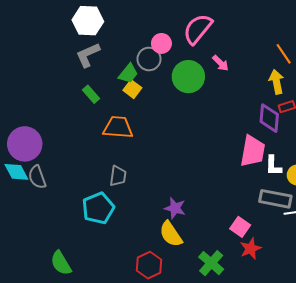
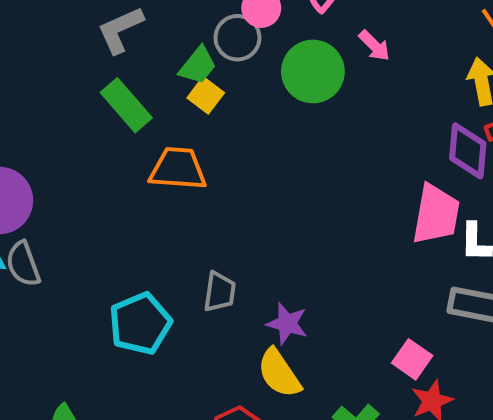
green rectangle: (91, 94) -> (126, 105), size x1.5
gray trapezoid: (118, 176) -> (220, 292), moved

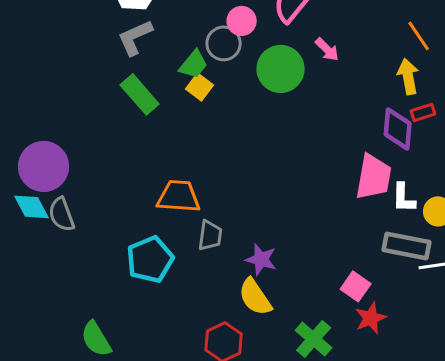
orange trapezoid: (178, 169) -> (179, 196), moved

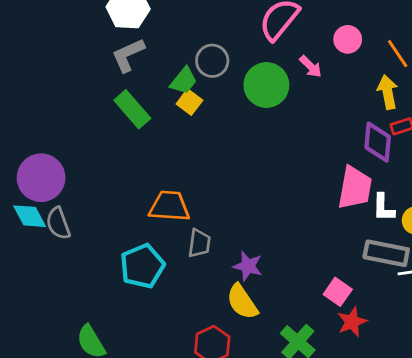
pink circle: (242, 21) -> (348, 39), moved

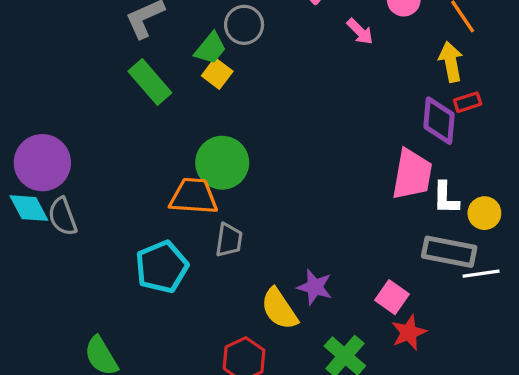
green circle: (266, 85) -> (222, 163), moved
purple star: (248, 266) -> (315, 287), moved

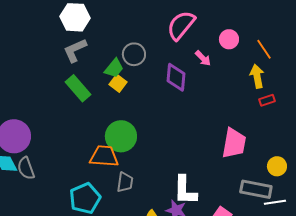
purple diamond: (439, 121) -> (176, 77), moved
white L-shape: (446, 198) -> (185, 190), moved, size x1.5

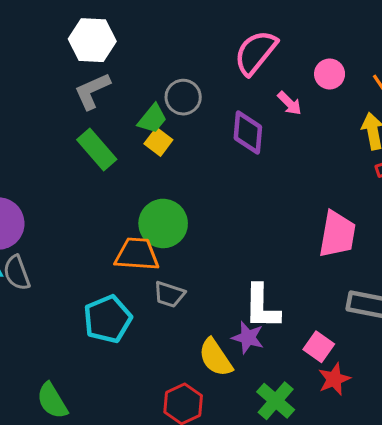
gray trapezoid: (125, 182) -> (169, 294), turned 100

